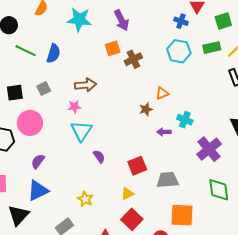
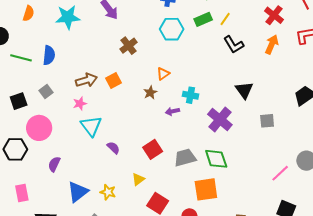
orange square: (113, 48) -> (114, 81), moved
green diamond: (219, 190) -> (216, 159), moved
blue triangle: (38, 191) -> (78, 192), moved
yellow triangle: (127, 194) -> (138, 179), moved

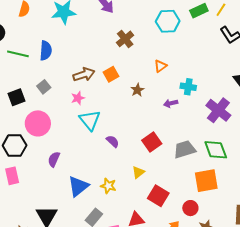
brown star: (150, 92) -> (137, 90), moved
pink rectangle: (22, 193) -> (12, 176), moved

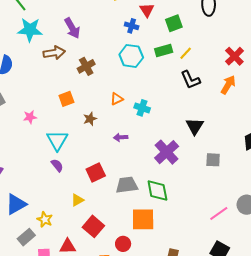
brown arrow: (84, 74) -> (54, 53), moved
cyan cross: (188, 87) -> (142, 108), moved
cyan triangle: (90, 120) -> (57, 140), moved
yellow star: (108, 186) -> (45, 220), moved

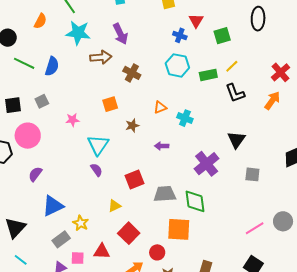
green rectangle: (164, 51) -> (208, 75), moved
brown cross: (86, 66) -> (132, 73), turned -36

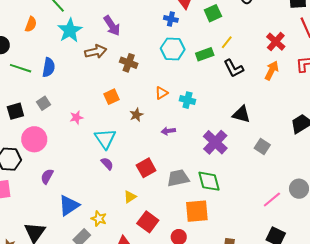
cyan star: (78, 33) -> (70, 30), turned -30
black triangle: (236, 140) -> (241, 114), turned -42
gray square: (252, 174) -> (262, 146), turned 35

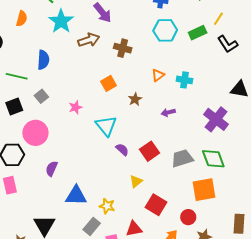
green line: (21, 68) -> (17, 76), moved
purple semicircle: (107, 164) -> (122, 149), moved
blue triangle: (69, 205) -> (76, 196), turned 40

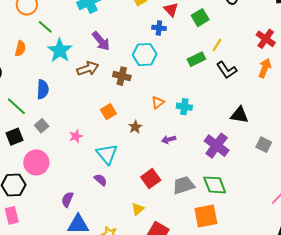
cyan hexagon: (165, 30) -> (145, 55), moved
green line: (17, 76) -> (16, 106), turned 30
purple semicircle: (122, 149) -> (101, 180), moved
purple semicircle: (52, 169) -> (67, 199), moved

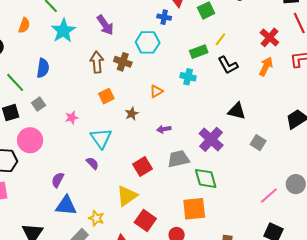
brown arrow: (88, 69) -> (97, 62), moved, turned -80
cyan cross: (184, 107) -> (188, 77), moved
gray trapezoid: (184, 185) -> (178, 159), moved
yellow triangle: (138, 209) -> (127, 196), size x1.6

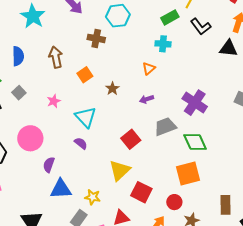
brown arrow: (97, 62) -> (56, 57), moved
orange triangle: (156, 91) -> (149, 68), moved
black triangle: (237, 111) -> (229, 48), moved
pink circle: (30, 140) -> (30, 138), moved

